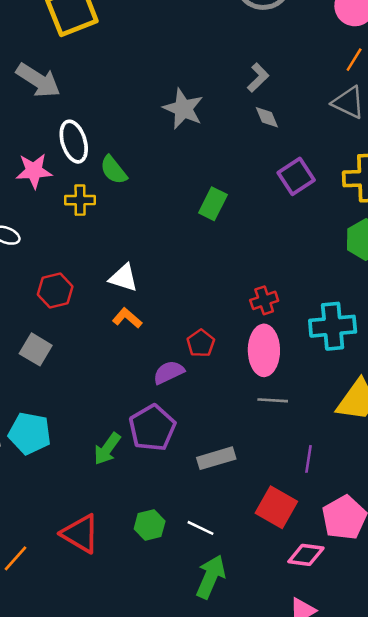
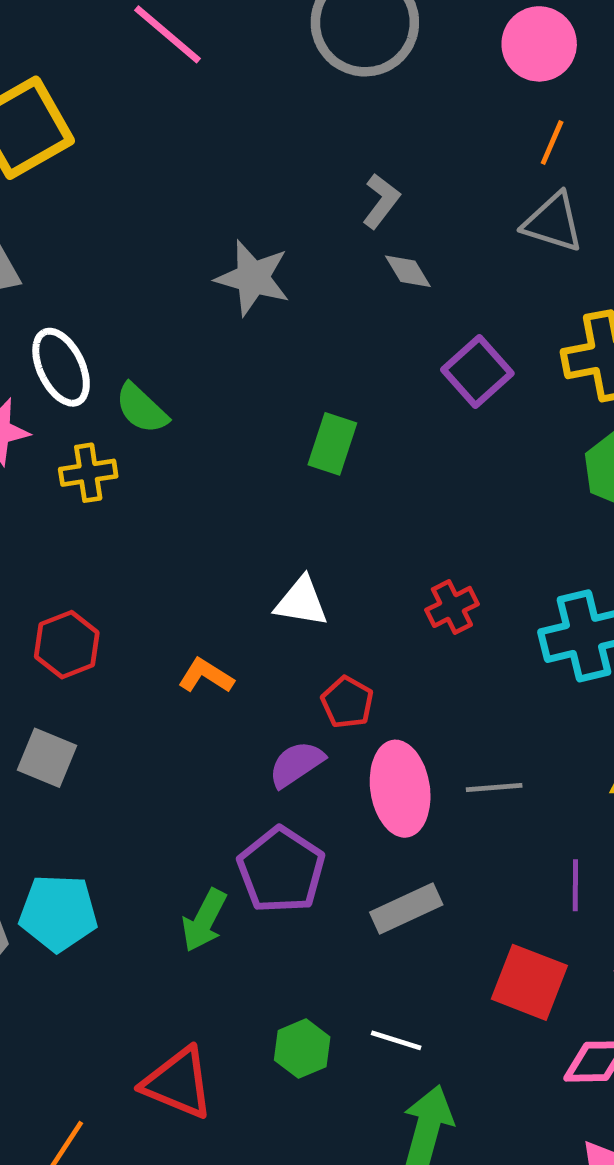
white triangle: (124, 278) -> (301, 602), moved
pink ellipse: (264, 350) -> (400, 789), moved

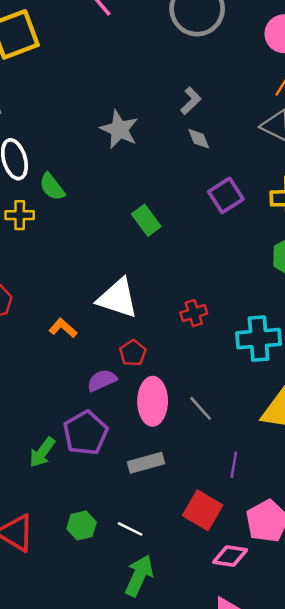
green rectangle: (332, 444) -> (146, 220), turned -64
white triangle: (301, 602) -> (118, 298), size x1.5
gray line: (494, 788) -> (201, 408), turned 44

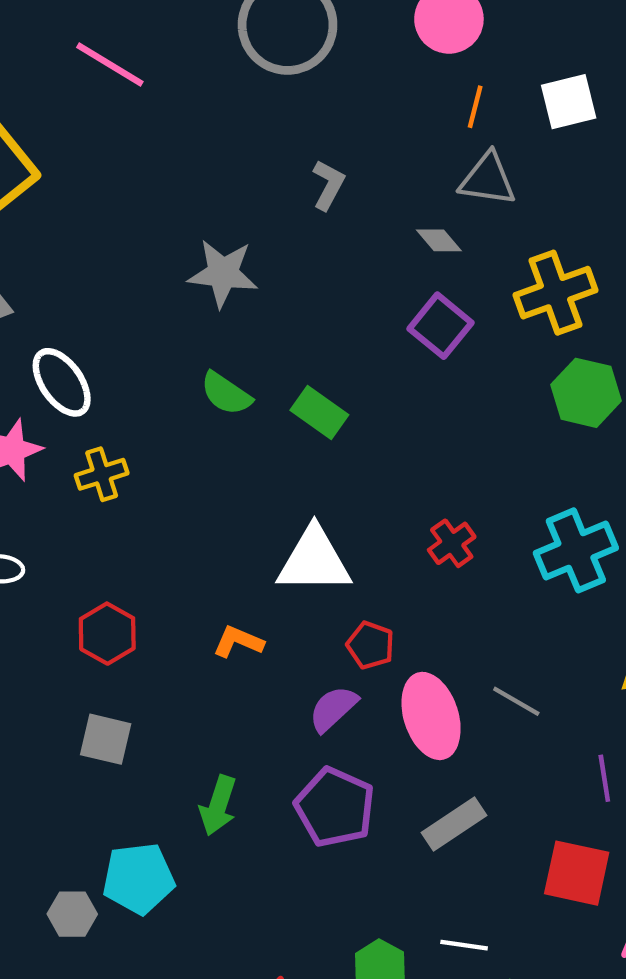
gray diamond: (199, 139) -> (439, 240), moved
green semicircle: (52, 187) -> (226, 393), moved
green arrow: (42, 452) -> (218, 805), moved

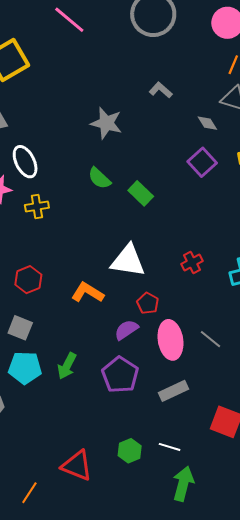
gray L-shape: (328, 185) -> (161, 90), turned -85
orange L-shape: (238, 642) -> (88, 292), size x1.4
cyan pentagon: (139, 878) -> (25, 368), moved

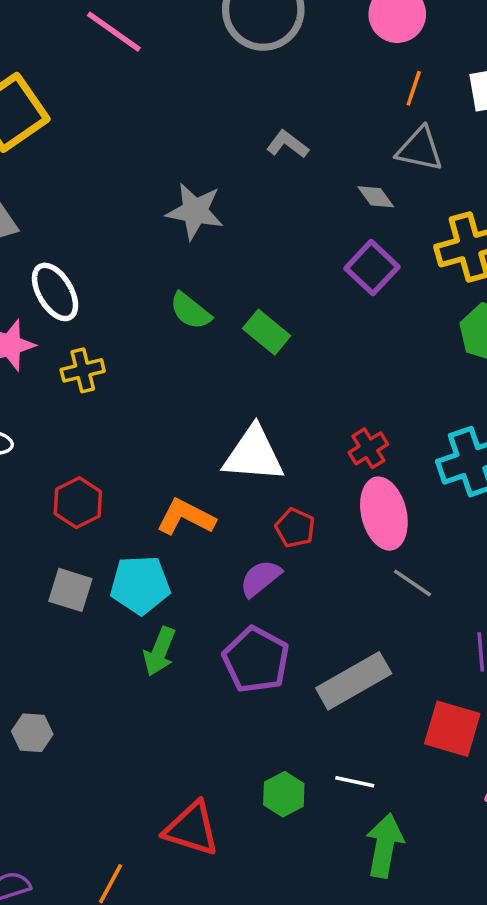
pink ellipse: (170, 340) -> (384, 514), moved
cyan pentagon: (25, 368) -> (140, 585), moved
gray rectangle: (173, 391) -> (354, 681), size x1.4

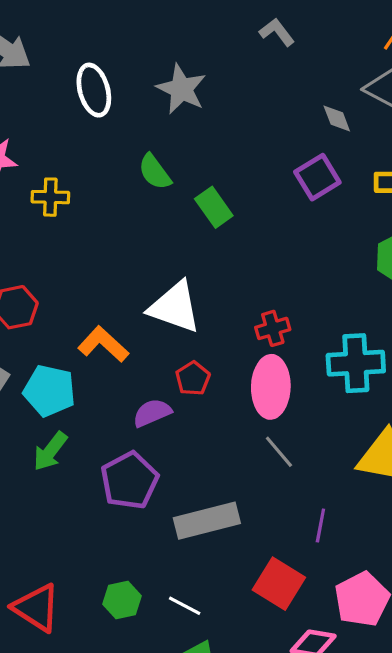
gray L-shape: (288, 144) -> (277, 32), moved
white ellipse: (55, 292) -> (94, 90), moved

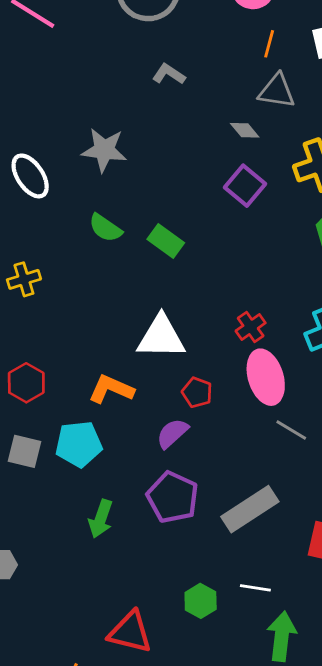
green arrow: (50, 451) -> (101, 519), moved

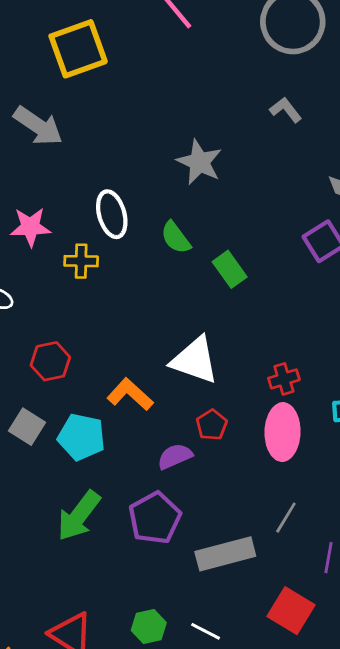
white ellipse: (30, 176) -> (112, 214), moved
gray line: (291, 430) -> (286, 518), moved, turned 72
green arrow: (101, 519) -> (79, 516), size x1.4

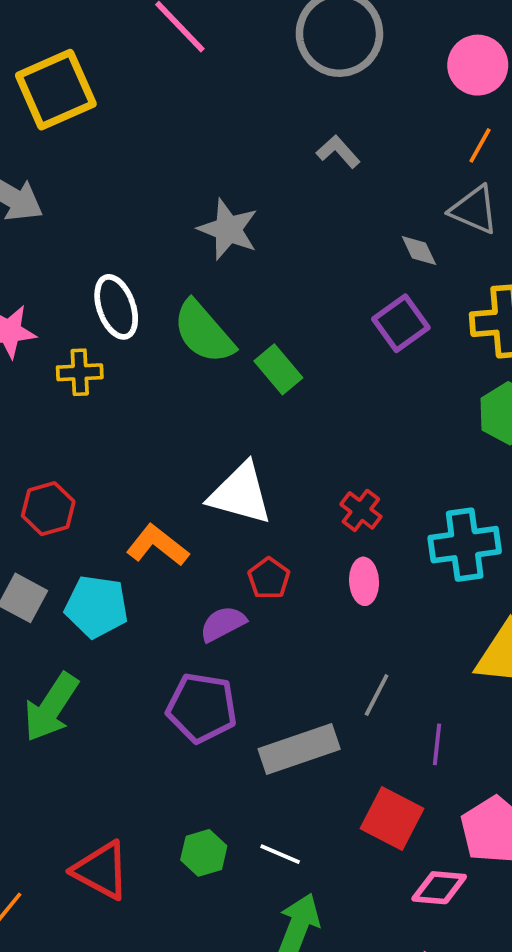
green semicircle: (176, 238) -> (204, 332), size x1.5
red cross: (284, 379) -> (361, 510), turned -32
pink ellipse: (283, 432) -> (364, 581), size x0.6
green arrow: (79, 516) -> (51, 707), moved
purple pentagon: (155, 518) -> (202, 708), turned -30

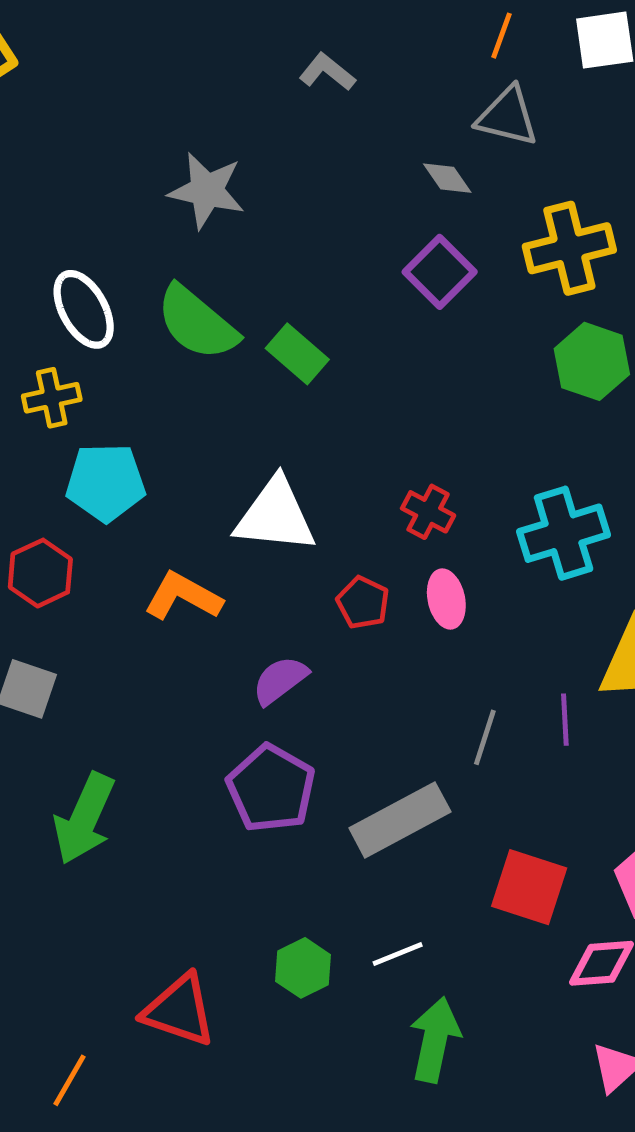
red pentagon: (269, 578) -> (363, 603), moved
cyan pentagon: (97, 607) -> (106, 482), moved
purple pentagon: (202, 708) -> (271, 788), turned 30
purple line: (437, 744) -> (565, 720), moved
white line: (280, 854) -> (398, 954), turned -36

